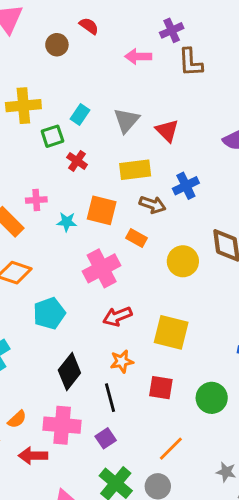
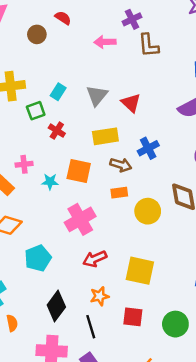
orange rectangle: (136, 238) -> (119, 193), moved, turned -35
orange semicircle: (17, 419) -> (12, 323), moved, turned -56

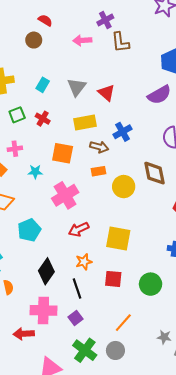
brown circle: (37, 34) -> (34, 40), moved
green square: (36, 111) -> (17, 115), moved
cyan star: (50, 182) -> (35, 172), moved

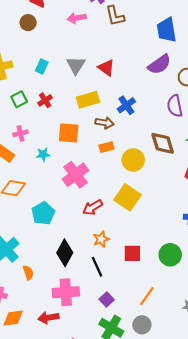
red cross: (43, 119) -> (45, 100), turned 32
yellow square: (118, 239) -> (128, 197), moved, turned 30
purple square: (76, 318) -> (107, 300), moved

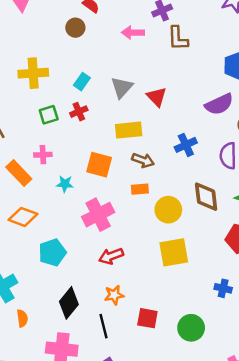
red cross: (45, 100) -> (79, 112), moved
blue cross: (126, 105) -> (186, 145), moved
yellow square: (128, 197) -> (174, 252), moved, turned 35

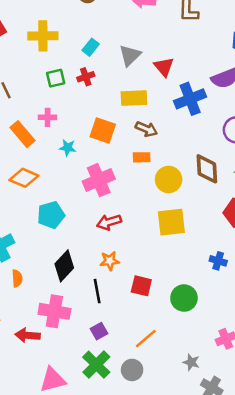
blue cross: (186, 145) -> (190, 99), moved, size x1.4

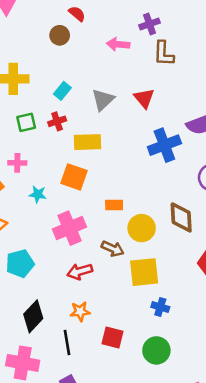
red triangle: (164, 67) -> (144, 98), moved
yellow rectangle: (134, 98) -> (87, 142), moved
brown arrow: (146, 129) -> (113, 249), moved
blue cross: (218, 261) -> (160, 307), moved

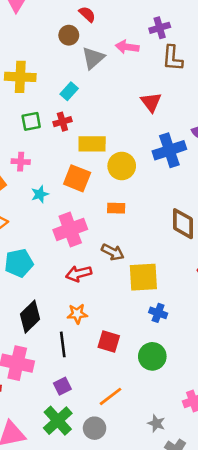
gray triangle: (103, 100) -> (93, 58), moved
cyan star: (38, 194) -> (40, 194), turned -30
yellow circle: (142, 228) -> (122, 166), moved

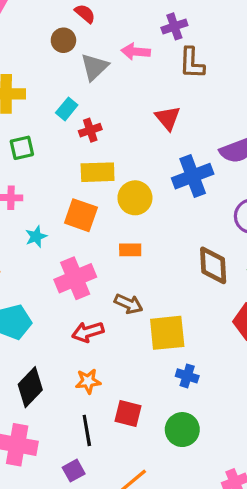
red cross: (62, 122) -> (90, 130), moved
black line: (63, 344) -> (87, 430), moved

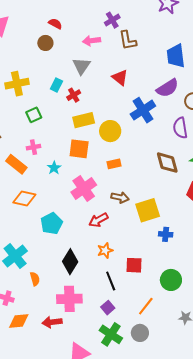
gray triangle: (94, 67) -> (81, 66), moved
green circle: (182, 430) -> (171, 280), moved

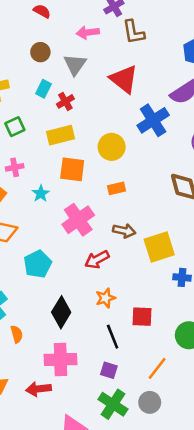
brown circle: (45, 43) -> (40, 52), moved
red triangle: (120, 78) -> (124, 79), size x1.4
yellow rectangle: (84, 120) -> (60, 135), moved
purple square: (108, 308) -> (109, 370), turned -32

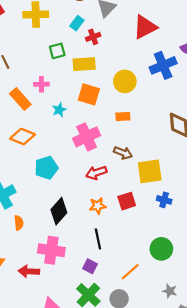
red triangle: (124, 79) -> (145, 27), turned 45
green square: (15, 127) -> (57, 51), moved
red square: (142, 317) -> (127, 201), moved, turned -30

